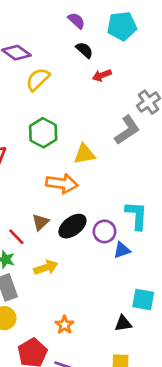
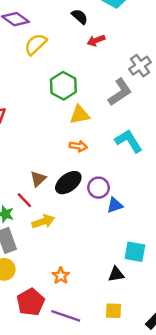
green hexagon: (43, 133) -> (63, 86), moved
orange arrow: (62, 183) -> (78, 146), moved, size x0.6
cyan L-shape: (136, 215) -> (129, 141), moved, turned -36
red line: (16, 237) -> (24, 200), moved

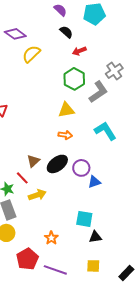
green hexagon: (63, 86) -> (74, 79), moved
cyan square: (135, 252) -> (84, 219), moved

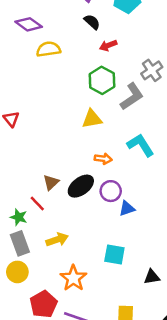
yellow semicircle: (31, 54) -> (48, 49), turned 36
orange arrow: (65, 135) -> (103, 159), moved
yellow arrow: (37, 195) -> (57, 240), moved
black triangle: (95, 237) -> (152, 277), moved
orange star: (51, 238) -> (73, 278), size x1.5

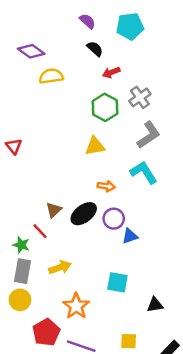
gray cross: (152, 70) -> (140, 97), moved
gray L-shape: (132, 97) -> (149, 135), moved
gray rectangle: (20, 243) -> (22, 271), turned 30

